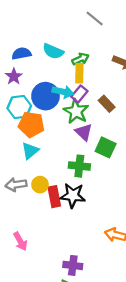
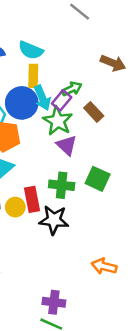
green arrow: (80, 59) -> (72, 89), moved
yellow rectangle: (79, 73) -> (33, 76), moved
cyan arrow: (63, 92) -> (42, 98), turned 55
green square: (106, 147) -> (98, 179), moved
red rectangle: (54, 197) -> (32, 199), moved

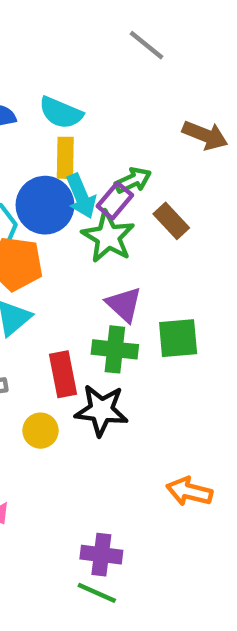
purple triangle: (67, 145) -> (124, 304), moved
green square: (98, 179) -> (178, 338), turned -30
yellow circle: (15, 207) -> (41, 431), moved

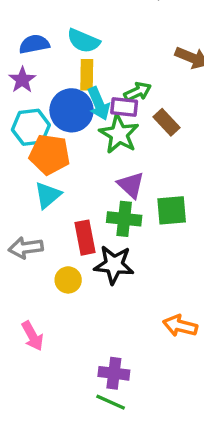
purple rectangle: (115, 201) -> (124, 107), turned 56

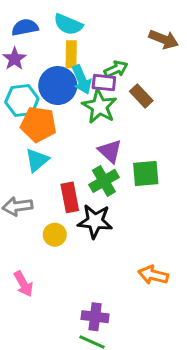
green cross: (124, 219) -> (104, 181), turned -36

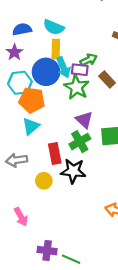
purple cross: (95, 317) -> (47, 251), moved

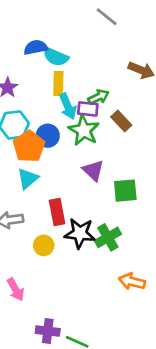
blue semicircle: (22, 29) -> (36, 47), moved
blue circle: (46, 72) -> (48, 136), moved, size x0.7
orange pentagon: (32, 100) -> (29, 146), turned 30
green cross: (80, 142) -> (108, 237), moved

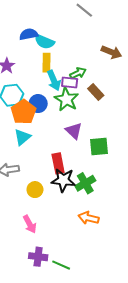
red rectangle: (57, 212) -> (58, 163), moved
orange arrow: (132, 282) -> (88, 218), moved
pink arrow: (16, 290) -> (30, 224), moved

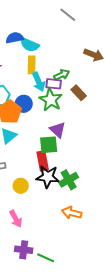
green square: (99, 147) -> (49, 145), moved

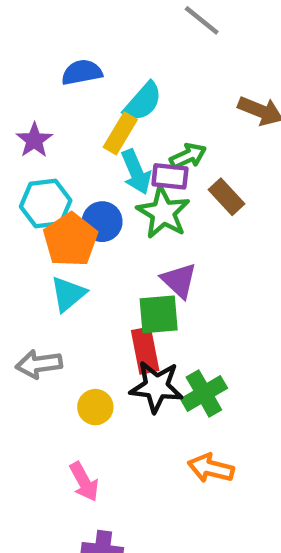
cyan semicircle: (30, 45) -> (143, 102), moved, turned -72
yellow rectangle: (32, 65) -> (120, 133), turned 30

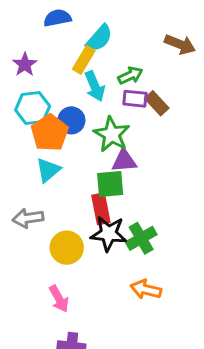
purple rectangle: (170, 176) -> (135, 99), moved
green star: (163, 213) -> (112, 134), moved
purple triangle: (179, 280) -> (124, 161), turned -48
yellow circle: (95, 407) -> (67, 248), size x1.4

